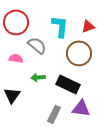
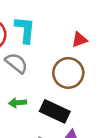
cyan L-shape: (60, 26) -> (25, 30), moved

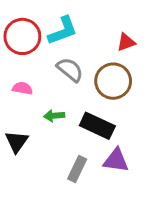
cyan L-shape: (25, 30) -> (63, 31), turned 64
gray semicircle: (16, 63) -> (70, 70), moved

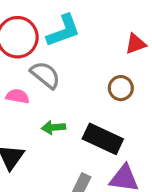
gray semicircle: (70, 70) -> (45, 75), moved
brown circle: (113, 81) -> (121, 88), size x0.6

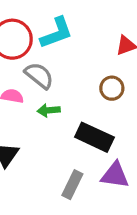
green arrow: (54, 127) -> (49, 110), moved

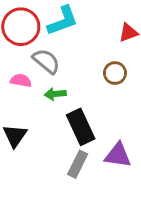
black rectangle: (94, 137) -> (81, 127), moved, turned 40

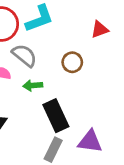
brown circle: (115, 73) -> (72, 62), moved

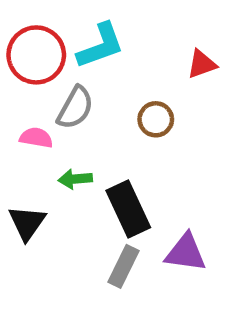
gray semicircle: (24, 55) -> (75, 108), turned 80
green arrow: (33, 85) -> (75, 179), moved

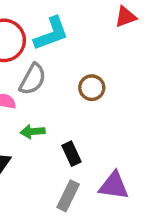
red triangle: (202, 64) -> (126, 17), moved
black rectangle: (128, 209) -> (72, 154), size x0.6

